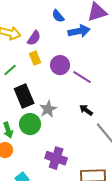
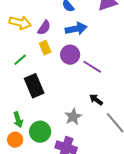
blue arrow: (79, 31) -> (76, 29), moved
gray star: (48, 109) -> (73, 117), moved
green circle: (30, 124) -> (40, 132), moved

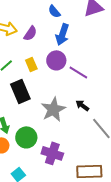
blue arrow: (76, 29) -> (62, 34), turned 120
yellow rectangle: (45, 48) -> (31, 64), moved
gray star: (73, 117) -> (53, 109), moved, size x1.4

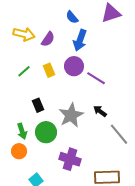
black rectangle: (20, 91) -> (38, 105), moved, size x0.6
green circle: (26, 137) -> (46, 132), moved

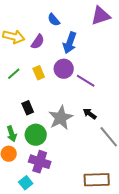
blue semicircle: (72, 17) -> (54, 20), moved
purple cross: (70, 159) -> (40, 162), moved

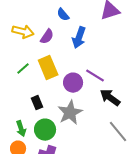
purple circle: (64, 69) -> (73, 83), moved
yellow rectangle: (39, 73) -> (48, 68), size x1.6
black arrow: (90, 114) -> (110, 98), moved, size x1.5

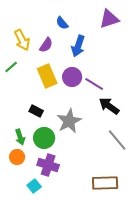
yellow arrow: (23, 32) -> (22, 40), turned 50
green line: (23, 69) -> (11, 67), moved
purple circle: (73, 83) -> (72, 77), moved
black rectangle: (37, 103) -> (36, 111), turned -40

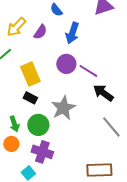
yellow arrow: (22, 40) -> (16, 27), turned 70
yellow rectangle: (47, 76) -> (30, 74), moved

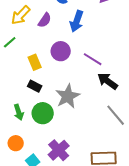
purple circle: (66, 64) -> (61, 51), moved
yellow rectangle: (30, 74) -> (35, 62), size x0.7
orange circle: (11, 144) -> (16, 143), moved
purple cross: (42, 152) -> (59, 150), moved, turned 30

